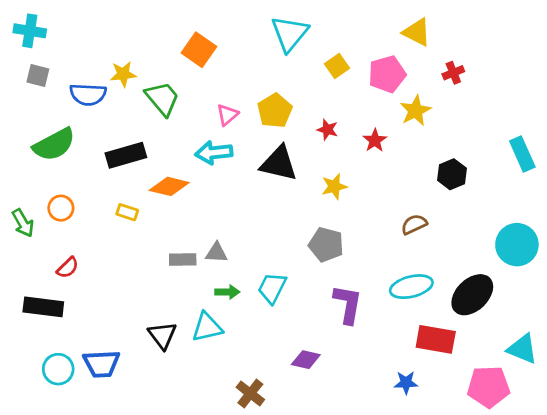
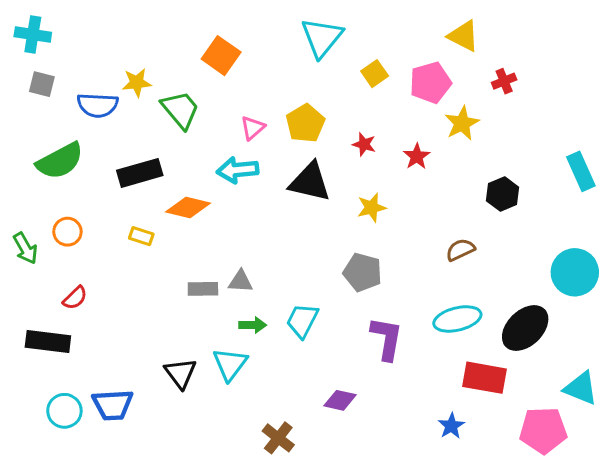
cyan triangle: (207, 327) -> (230, 364), turned -40
blue star: (406, 383) -> (451, 426), turned -30

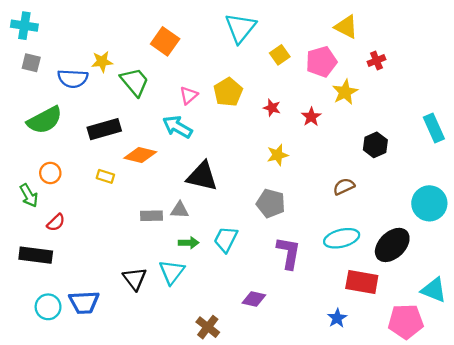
cyan arrow: (238, 170) -> (177, 127), turned 36
black triangle: (310, 182) -> (202, 176), moved
green arrow: (25, 248) -> (29, 195), moved

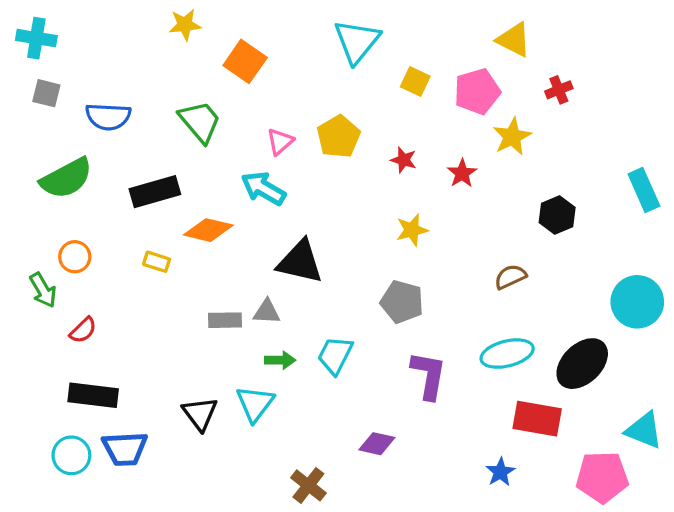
yellow square: (280, 55) -> (415, 81), turned -30
yellow star: (102, 62) -> (185, 25), moved
black rectangle: (36, 255) -> (93, 395), moved

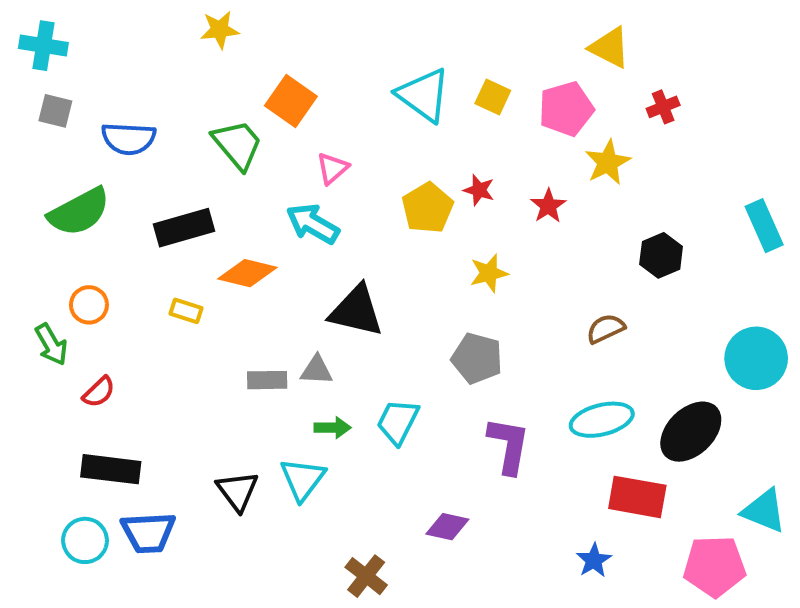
cyan triangle: (357, 41) -> (424, 95), moved, turned -33
orange square: (245, 61) -> (291, 101), moved
yellow pentagon: (338, 137) -> (427, 208), moved

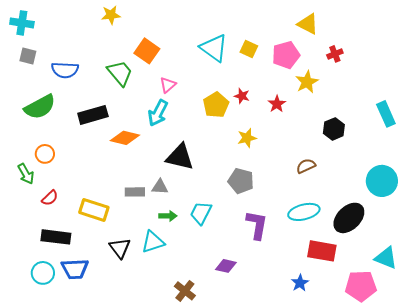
cyan arrow: (313, 224) -> (158, 113), turned -92
yellow rectangle: (186, 311) -> (94, 210), moved, size x1.8
cyan triangle: (303, 479) -> (153, 242), turned 35

